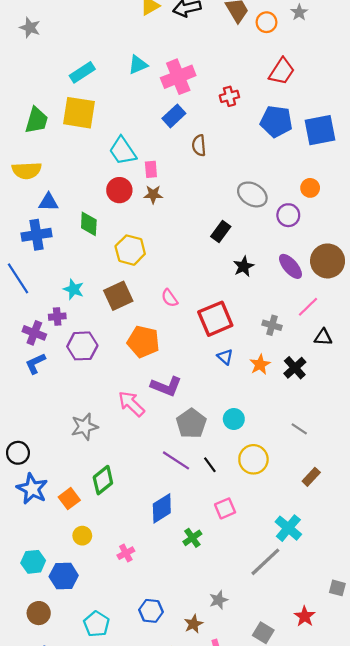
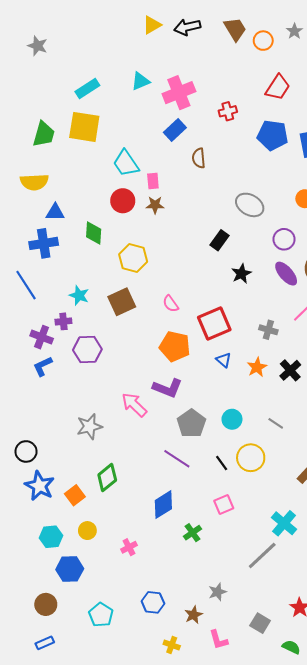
purple circle: (288, 215) -> (284, 239), moved
orange pentagon: (143, 342) -> (175, 346), moved
gray line: (299, 429) -> (276, 423), moved
black line: (210, 465) -> (222, 463), moved
cyan hexagon: (33, 562) -> (51, 537), moved

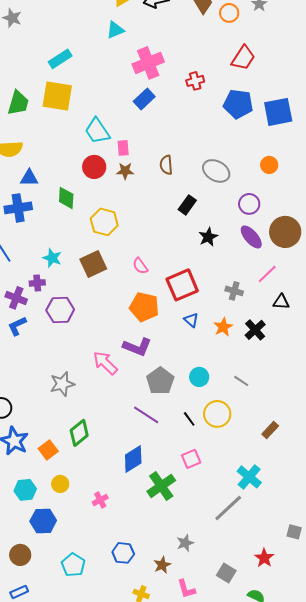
cyan triangle: (140, 81) -> (115, 30), moved
brown semicircle: (199, 158) -> (166, 165), moved
green cross: (192, 533) -> (161, 486), size x1.6

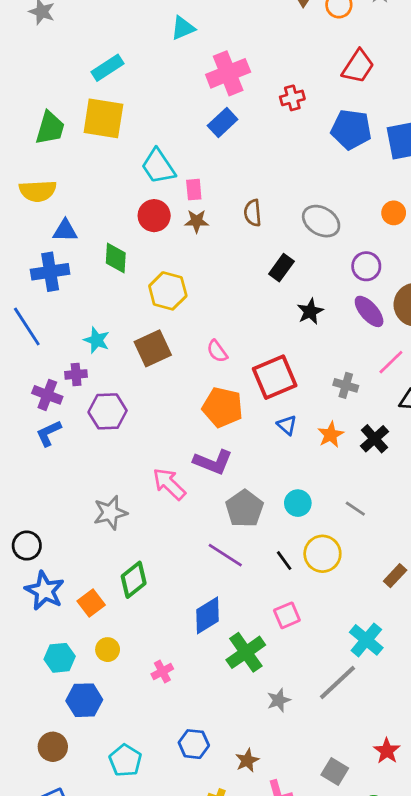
gray star: (185, 543) -> (279, 700), moved

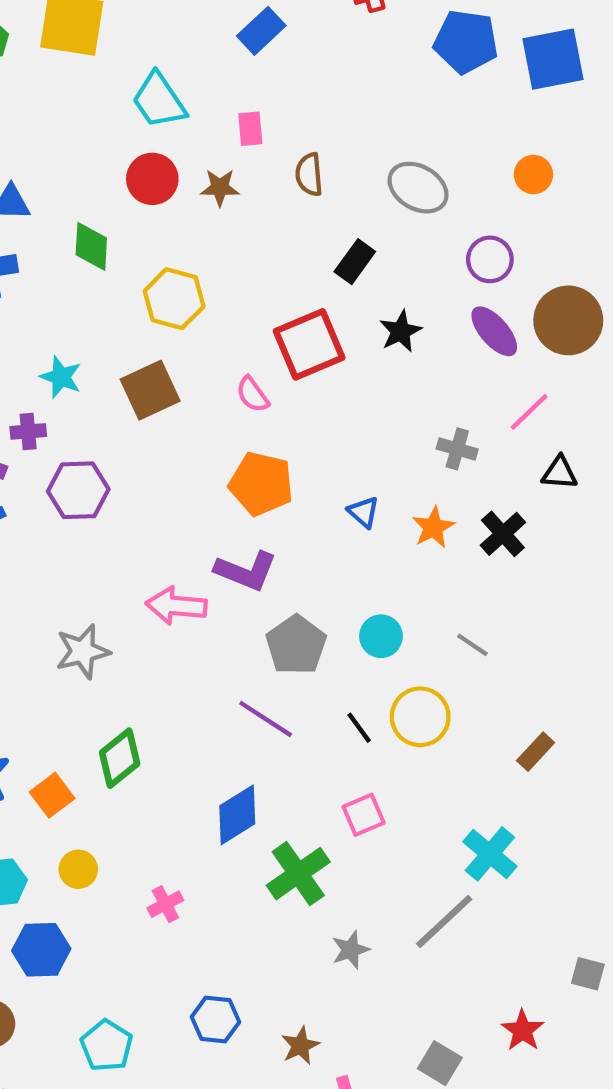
pink rectangle: (194, 190) -> (250, 129), moved
red square: (275, 377) -> (309, 344), moved
pink arrow: (169, 484) -> (176, 606), turned -39

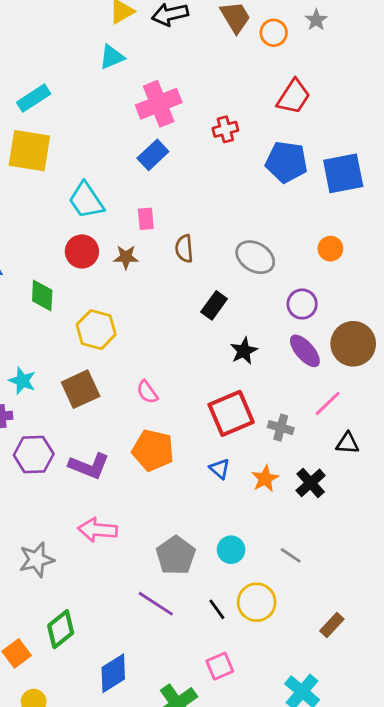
red square: (309, 344) -> (231, 413), moved
purple L-shape: (246, 571) -> (89, 466), moved
blue diamond: (237, 815) -> (113, 673), moved

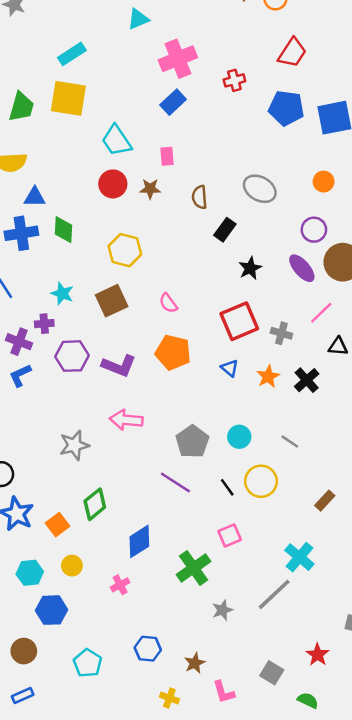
brown semicircle: (184, 249) -> (200, 197), moved
green diamond: (42, 295) -> (64, 230), moved
purple circle: (302, 304) -> (314, 230), moved

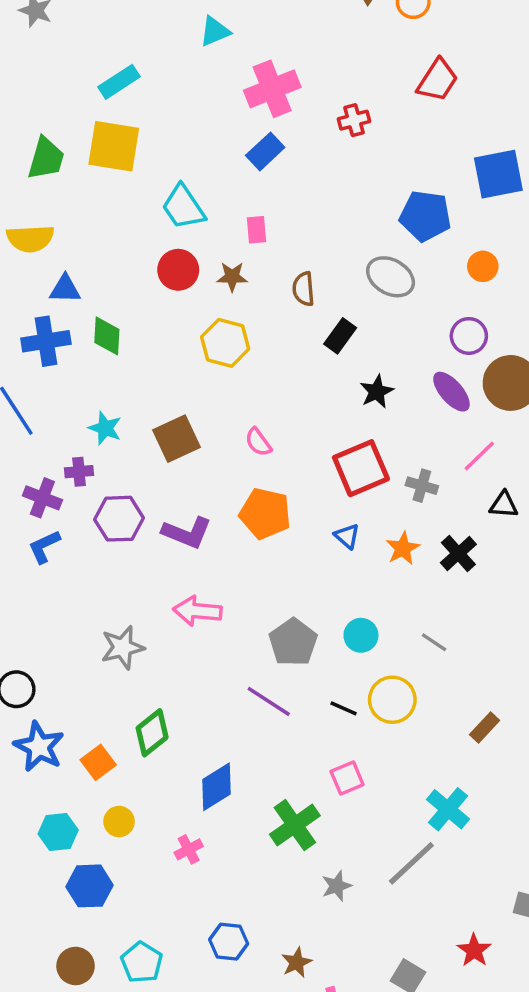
blue pentagon: (286, 108) -> (425, 216), moved
yellow hexagon: (125, 250) -> (225, 343), moved
black line: (227, 487) -> (344, 708), turned -30
brown circle: (24, 651) -> (76, 966), moved

